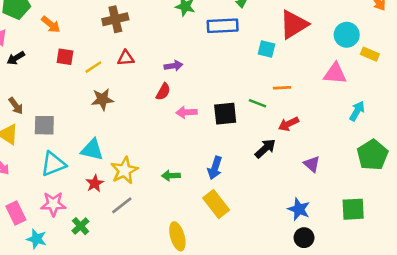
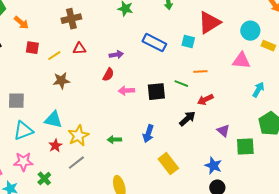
blue rectangle: (223, 26) -> (154, 43), moved, turned 30
yellow rectangle: (216, 204) -> (168, 164), moved
green square: (353, 209) -> (245, 147), moved

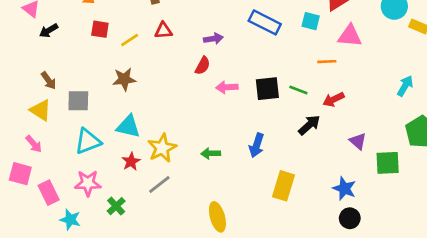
pink triangle: (241, 61) -> (350, 36), moved
brown star: (61, 81) -> (124, 79), moved
green line: (181, 84) -> (298, 90), moved
yellow rectangle: (168, 164) -> (284, 186), turned 55

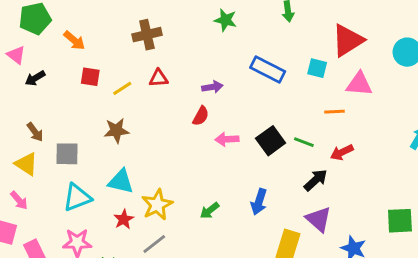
black square: (267, 89) -> (271, 141), turned -30
purple triangle: (358, 141) -> (319, 219), moved, size x1.4
green arrow: (211, 153) -> (209, 211), turned -36

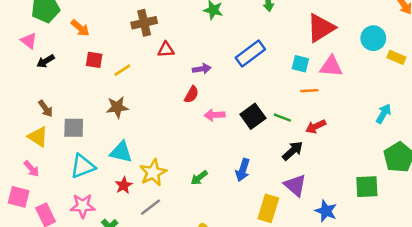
cyan square: (317, 68) -> (300, 64), moved
blue rectangle: (268, 69) -> (250, 54), turned -64
red triangle: (159, 78) -> (166, 50), moved

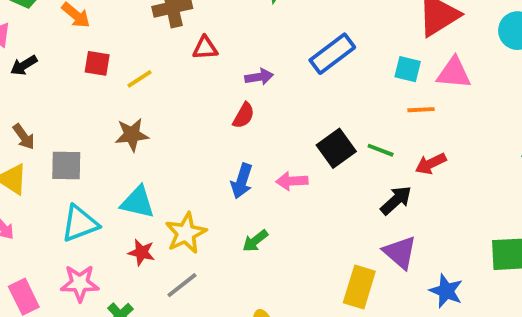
pink arrow: (215, 115) -> (292, 181), moved
blue arrow: (243, 170) -> (242, 181), moved
red star: (124, 185) -> (141, 252), turned -30

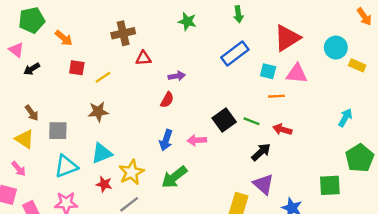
blue rectangle: (332, 54) -> (235, 53), moved
red arrow: (431, 164) -> (282, 130), turned 42
cyan triangle: (138, 202) -> (102, 153), turned -35
green arrow: (255, 241) -> (174, 177), size x1.6

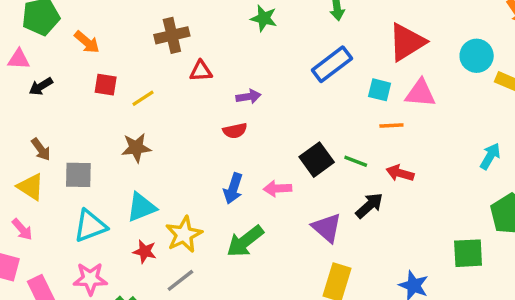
pink triangle: (16, 50) -> (19, 59), turned -35
red semicircle: (167, 100) -> (235, 131), turned 49
purple triangle: (263, 184) -> (327, 228), moved

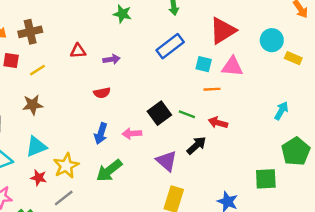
brown cross: (172, 35) -> (30, 32), moved
purple arrow: (249, 97) -> (112, 59), moved

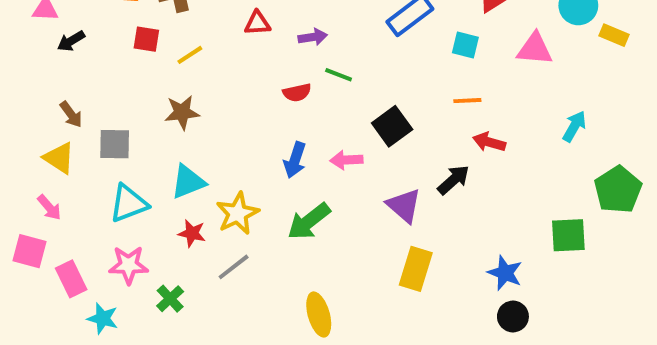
pink triangle: (232, 66) -> (535, 49), moved
orange line: (212, 89) -> (467, 101), moved
cyan arrow: (281, 111) -> (574, 126), moved
green line: (187, 114) -> (339, 75), moved

